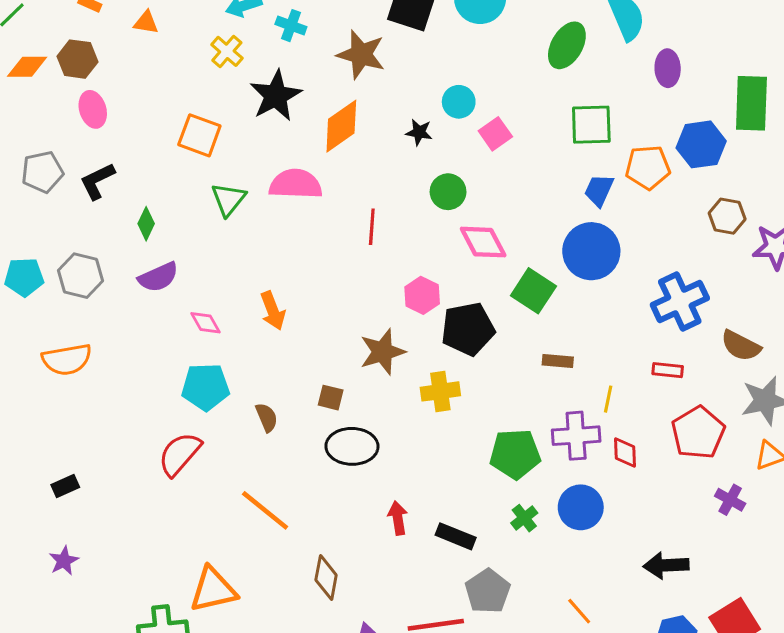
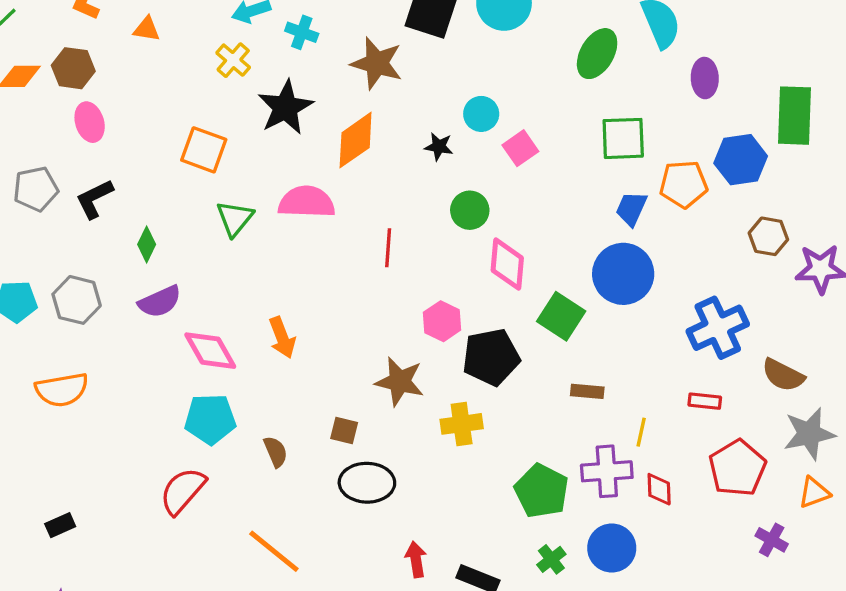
pink diamond: (483, 242) -> (507, 264), turned 33
pink diamond: (206, 323) -> (210, 351), size x1.6
brown star: (382, 352) -> (400, 382), turned 30
green pentagon: (515, 454) -> (542, 491), turned 30

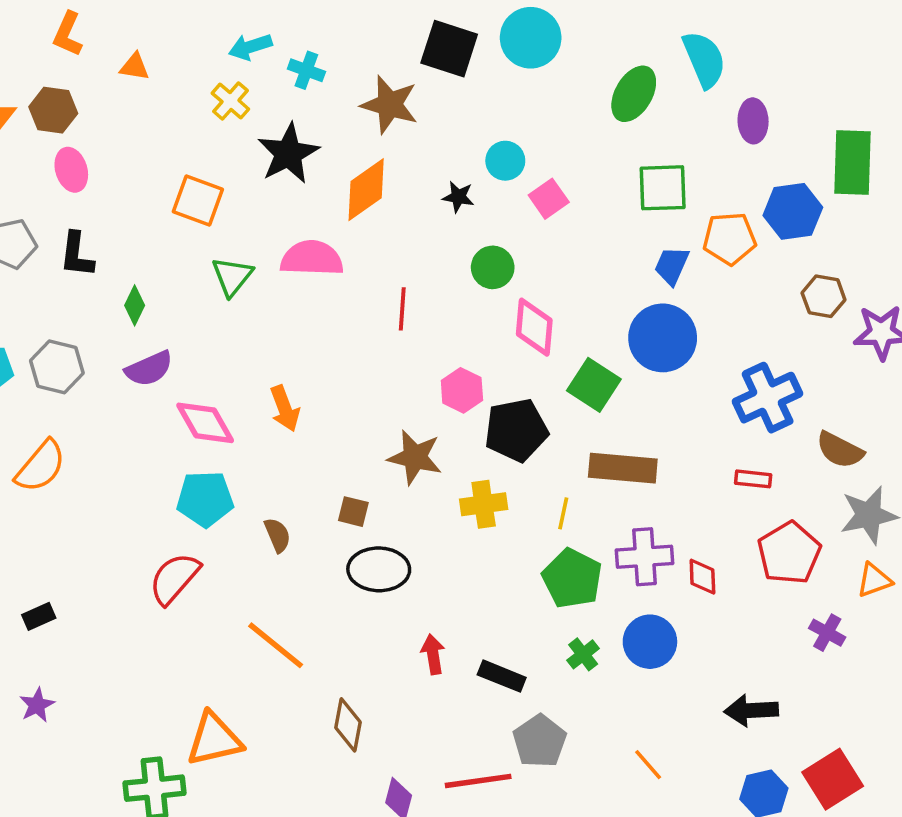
black L-shape: (94, 199) -> (77, 255), turned -57
orange semicircle: (62, 390) -> (41, 466), turned -40
brown rectangle: (587, 391) -> (623, 468), size x1.8
yellow line: (641, 432) -> (563, 513), moved

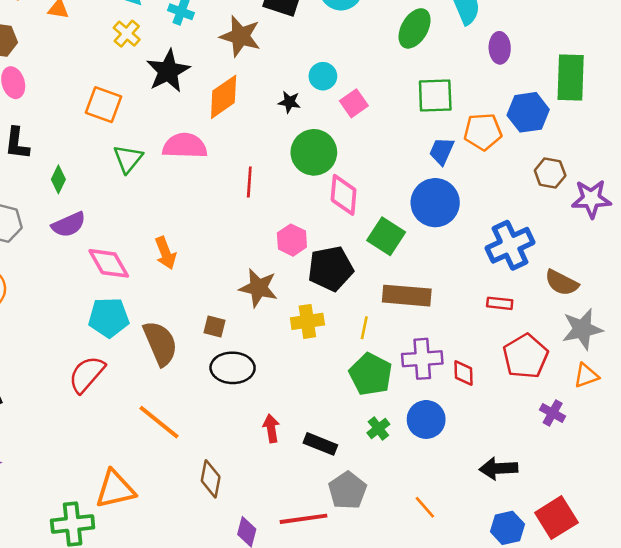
green circle: (493, 267) -> (314, 152), size x1.5
brown semicircle: (277, 535) -> (160, 343), size x1.8

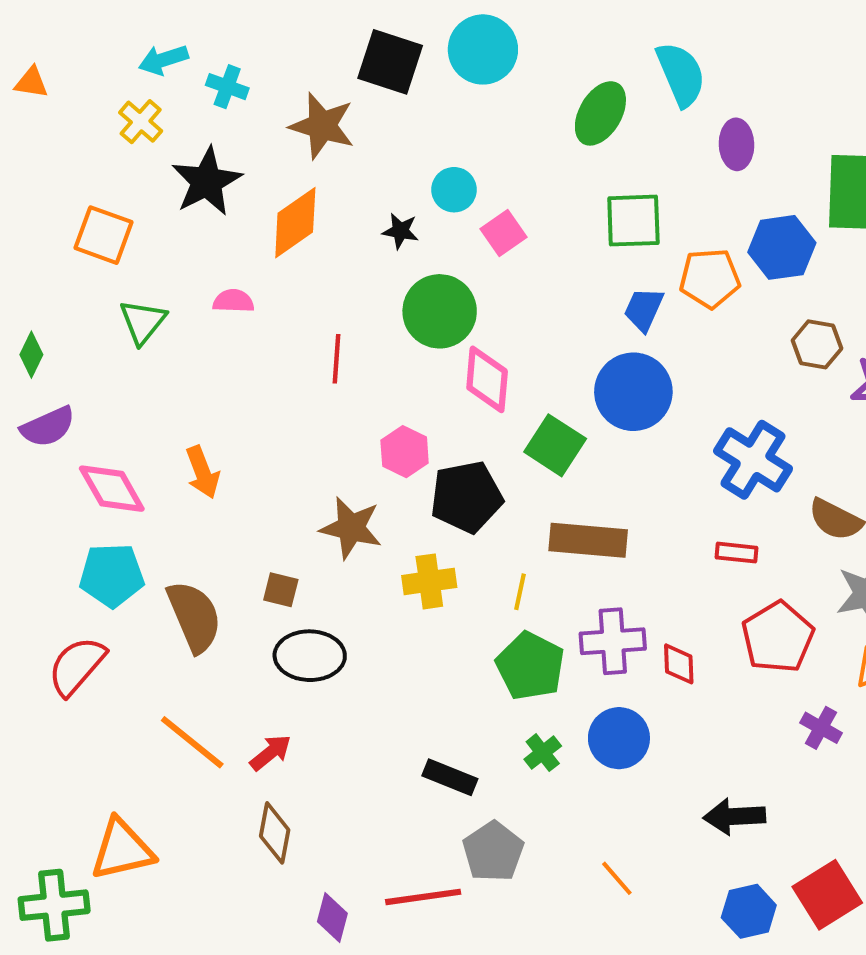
pink semicircle: (185, 146) -> (233, 301), size x0.6
blue cross: (510, 245) -> (753, 460), turned -33
red arrow: (271, 428) -> (271, 753), moved, turned 60

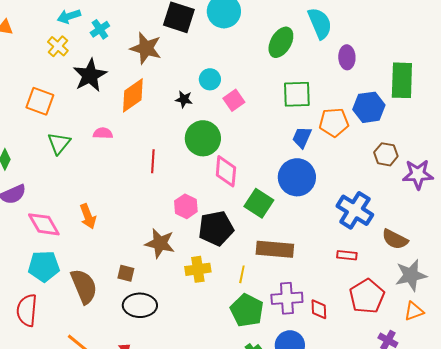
cyan cross: (227, 87) -> (100, 29), turned 36
red semicircle: (77, 666) -> (27, 310), turned -36

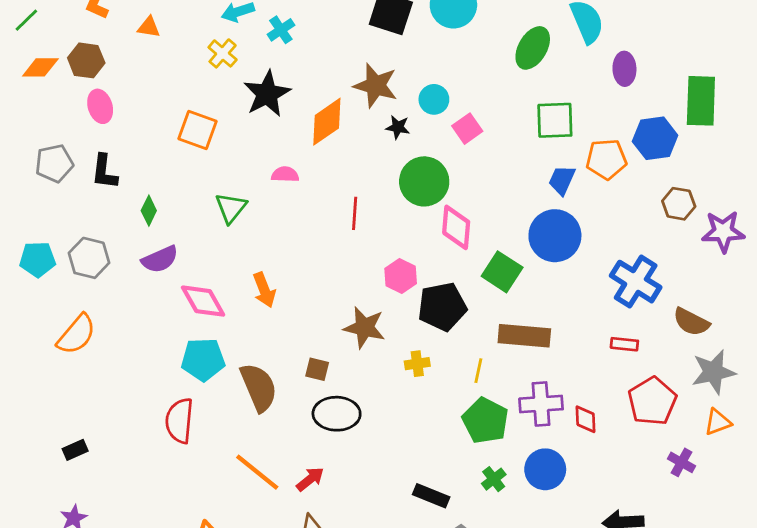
brown star: (146, 48) -> (376, 85), moved
green triangle: (59, 143) -> (231, 208), moved
yellow cross: (198, 269) -> (417, 364), size x0.7

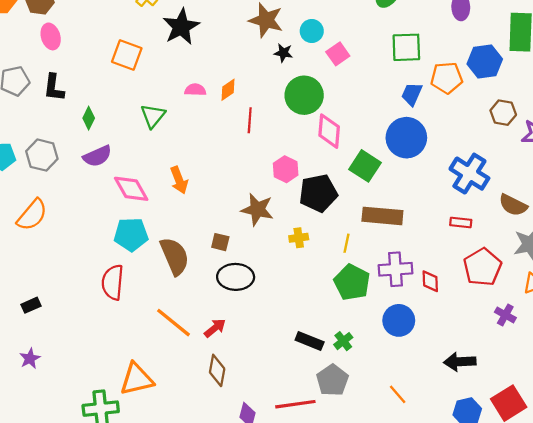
orange diamond: (327, 122) -> (228, 90), moved, size x0.6
green cross: (494, 479) -> (343, 341), moved

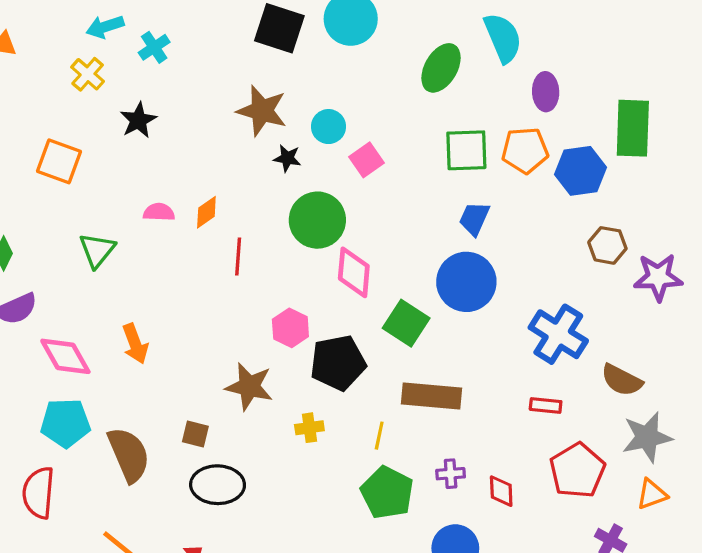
black star: (181, 27) -> (138, 120), size x0.7
orange pentagon: (447, 78) -> (525, 150), moved
purple cross: (395, 269) -> (451, 474), size x0.6

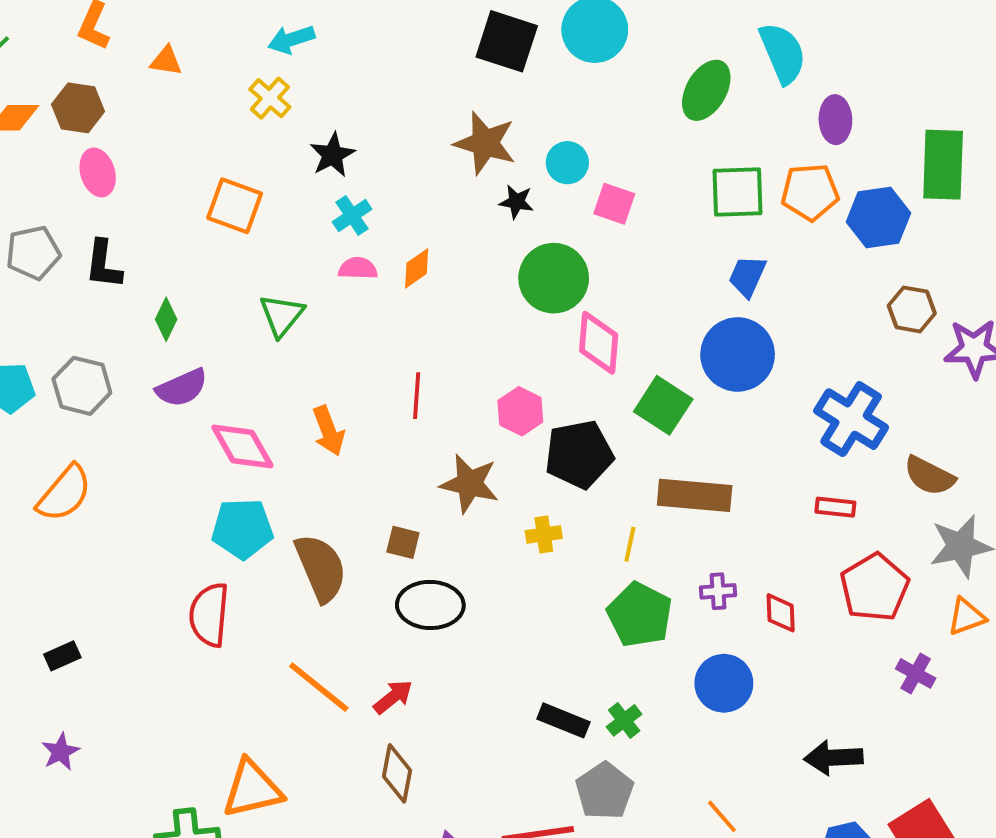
cyan cross: (154, 47) -> (352, 216), moved
pink square: (367, 160) -> (614, 204), turned -36
red line: (238, 257) -> (417, 396), moved

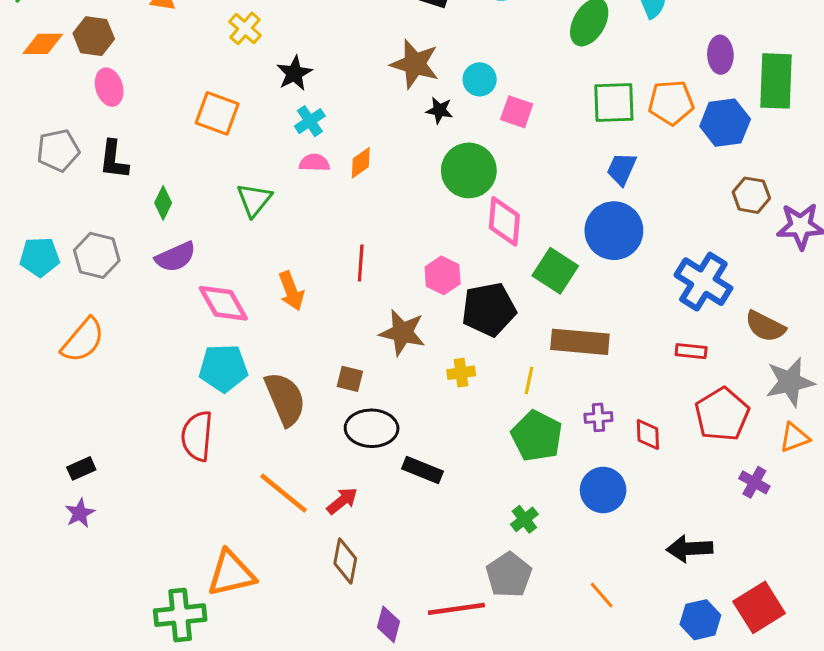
purple ellipse: (835, 120) -> (720, 55), moved
black rectangle: (563, 720) -> (422, 470), moved
purple star: (60, 752) -> (80, 513), moved

